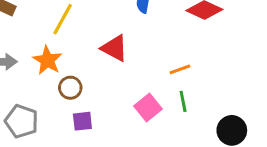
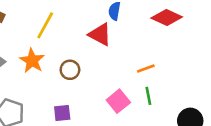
red triangle: (114, 48) -> (100, 34), moved
brown circle: (70, 88) -> (70, 70), moved

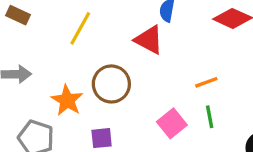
orange star: (32, 61) -> (67, 100), moved
brown circle: (70, 70) -> (111, 84), size x1.5

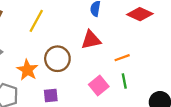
red triangle: (149, 40) -> (91, 40), moved, turned -40

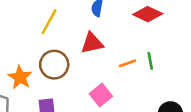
yellow line: (36, 21) -> (49, 22), moved
green line: (124, 81) -> (150, 61), moved

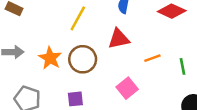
green line: (150, 61) -> (183, 66), moved
orange star: (20, 77) -> (50, 58), moved

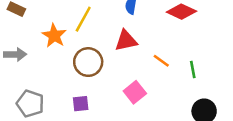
orange star: (50, 58) -> (54, 36), moved
orange line: (152, 58) -> (161, 61), turned 56

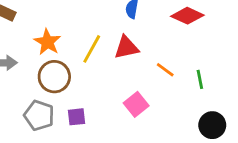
yellow line: (83, 19) -> (92, 49), moved
brown circle: (88, 62) -> (54, 77), moved
gray pentagon: (30, 104) -> (39, 115), moved

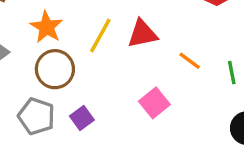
purple square: (76, 117) -> (82, 118), turned -30

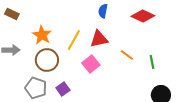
pink square: (154, 103) -> (91, 64), moved

